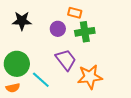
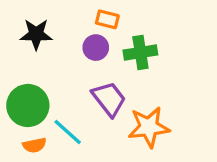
orange rectangle: (75, 13) -> (107, 19), moved
orange semicircle: (13, 88) -> (34, 145), moved

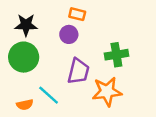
green cross: (140, 52) -> (116, 55), moved
purple trapezoid: (109, 99) -> (78, 71), turned 52
green circle: (28, 105) -> (24, 57), moved

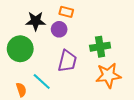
black star: (26, 25) -> (36, 21), moved
orange star: (107, 92) -> (108, 75), moved
orange semicircle: (25, 105) -> (21, 90), turned -96

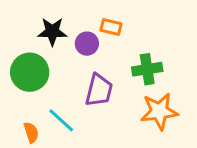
orange rectangle: (66, 12) -> (111, 27), moved

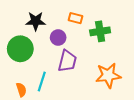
purple circle: (87, 44) -> (58, 38), moved
green cross: (147, 69) -> (100, 31), moved
cyan line: (61, 120) -> (42, 81), turned 66

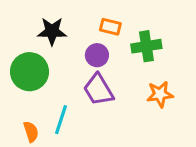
purple circle: (58, 38) -> (97, 55), moved
purple trapezoid: (67, 61) -> (98, 90), turned 135
orange star: (108, 75) -> (160, 94), moved, size x0.7

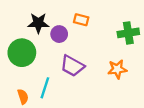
green cross: (146, 46) -> (128, 33), moved
purple circle: (97, 55) -> (59, 34), moved
purple trapezoid: (98, 90) -> (72, 66), turned -30

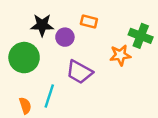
green cross: (128, 33) -> (141, 36), turned 30
orange star: (117, 69) -> (120, 55), moved

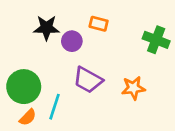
orange star: (120, 55) -> (133, 88), moved
green circle: (24, 58) -> (24, 87), moved
orange semicircle: (25, 106) -> (28, 117), turned 63

